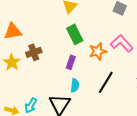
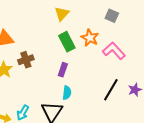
orange star: (98, 51) -> (90, 38), moved, turned -30
black line: (106, 82) -> (111, 90), moved

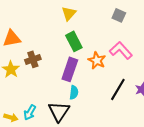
orange star: (90, 38) -> (97, 60), moved
purple rectangle: (63, 70) -> (70, 69), size x1.6

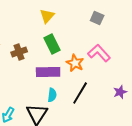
brown cross: (33, 59) -> (19, 52), moved
purple rectangle: (70, 69) -> (48, 72), turned 70
black line: (118, 89) -> (80, 93), moved

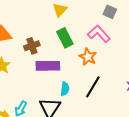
pink L-shape: (99, 53) -> (99, 34), moved
purple rectangle: (48, 72) -> (48, 66), moved

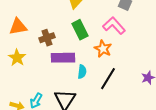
cyan semicircle: (65, 89) -> (82, 72), moved

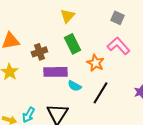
pink L-shape: (114, 26) -> (118, 46), moved
cyan semicircle: (82, 72) -> (74, 86), turned 112

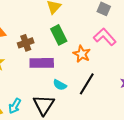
cyan semicircle: (74, 86) -> (60, 85), moved

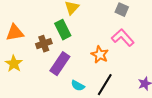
green rectangle: (59, 35) -> (63, 30), moved
purple rectangle: (42, 63) -> (60, 64), turned -55

